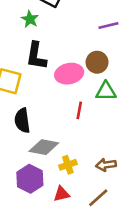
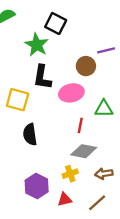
green star: (30, 19) -> (37, 45), size x1.5
brown circle: (97, 62) -> (86, 66), moved
gray diamond: (44, 147) -> (84, 151), moved

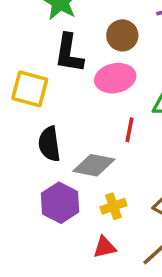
brown circle: (86, 66) -> (122, 35), moved
gray diamond: (84, 151) -> (94, 165), moved
purple hexagon: (37, 186) -> (60, 203), moved

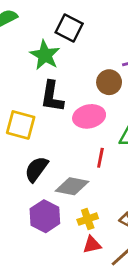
brown circle: (122, 35) -> (109, 82), moved
black semicircle: (49, 144) -> (36, 169), turned 44
red triangle: (105, 247) -> (92, 245), moved

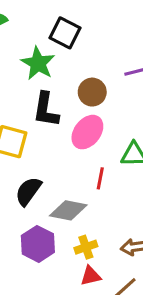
brown circle: (109, 82) -> (92, 92), moved
pink ellipse: (89, 116) -> (87, 132), turned -40

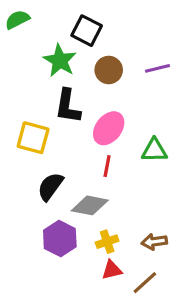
brown circle: (92, 92) -> (109, 70), moved
red line: (100, 178) -> (107, 166), moved

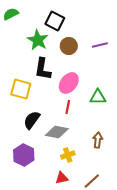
purple hexagon: (60, 239) -> (24, 155), moved
brown arrow: (154, 242) -> (98, 140), moved, turned 105
red triangle: (112, 270) -> (62, 178), moved

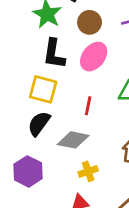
pink ellipse: (69, 83) -> (94, 57), moved
yellow square: (21, 89) -> (43, 89), moved

